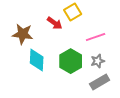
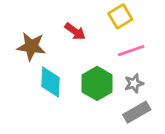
yellow square: (73, 12) -> (120, 16), moved

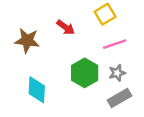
cyan diamond: (50, 82) -> (37, 90), moved

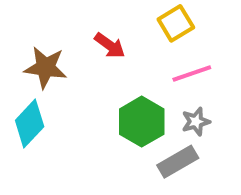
cyan diamond: (37, 90) -> (30, 124), moved, turned 40
gray rectangle: (119, 98) -> (178, 162), moved

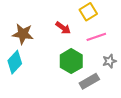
red arrow: (110, 45) -> (63, 28), moved
gray star: (196, 122) -> (109, 61), moved

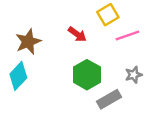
brown star: (23, 34) -> (28, 42), turned -30
pink line: (96, 37) -> (127, 35), moved

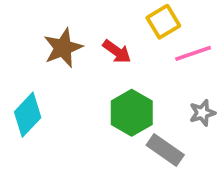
brown star: (28, 42) -> (63, 48), moved
gray rectangle: (109, 99) -> (165, 150), turned 65

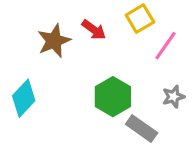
red arrow: (117, 51) -> (94, 30), moved
pink line: (193, 53) -> (165, 46), turned -36

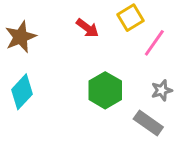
brown star: (54, 41) -> (21, 37), moved
gray rectangle: (142, 128) -> (148, 123), moved

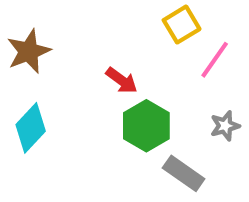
red arrow: (87, 28) -> (122, 80), moved
gray rectangle: (148, 123) -> (184, 173), moved

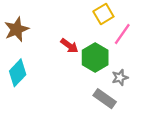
green hexagon: (146, 126) -> (95, 58), moved
gray star: (225, 126) -> (120, 77), moved

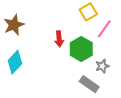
red arrow: (69, 46) -> (59, 39), turned 49

